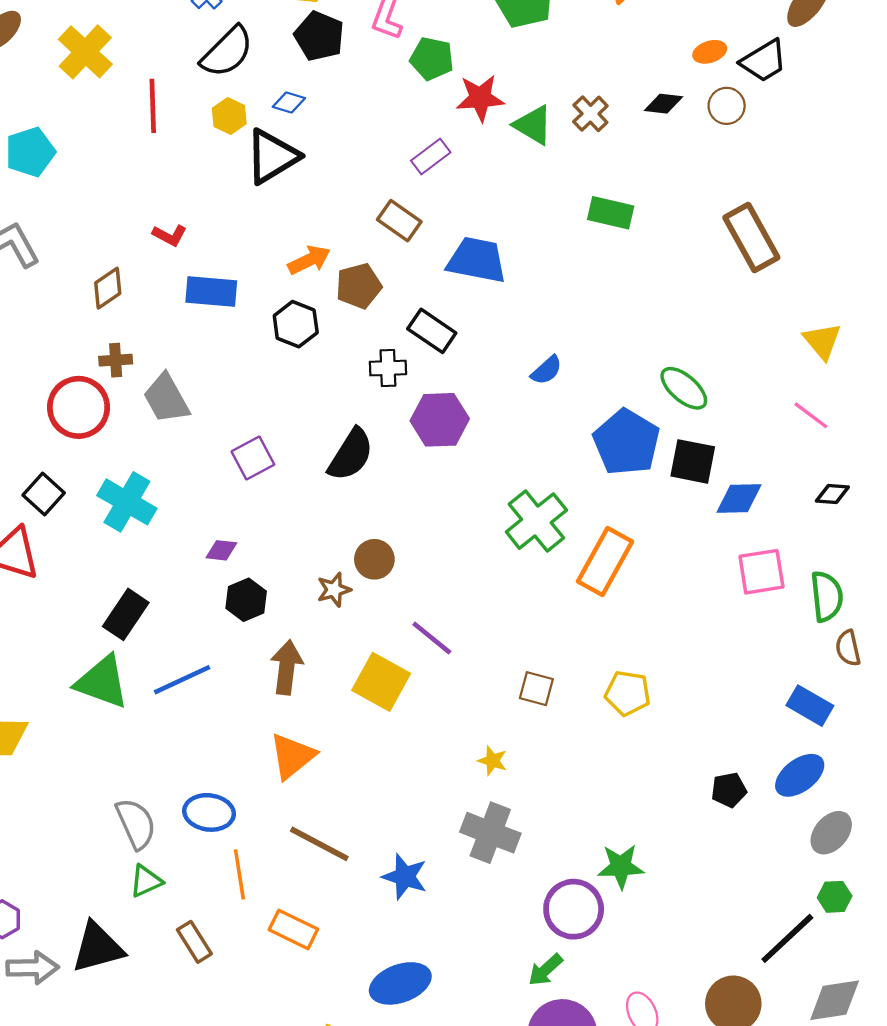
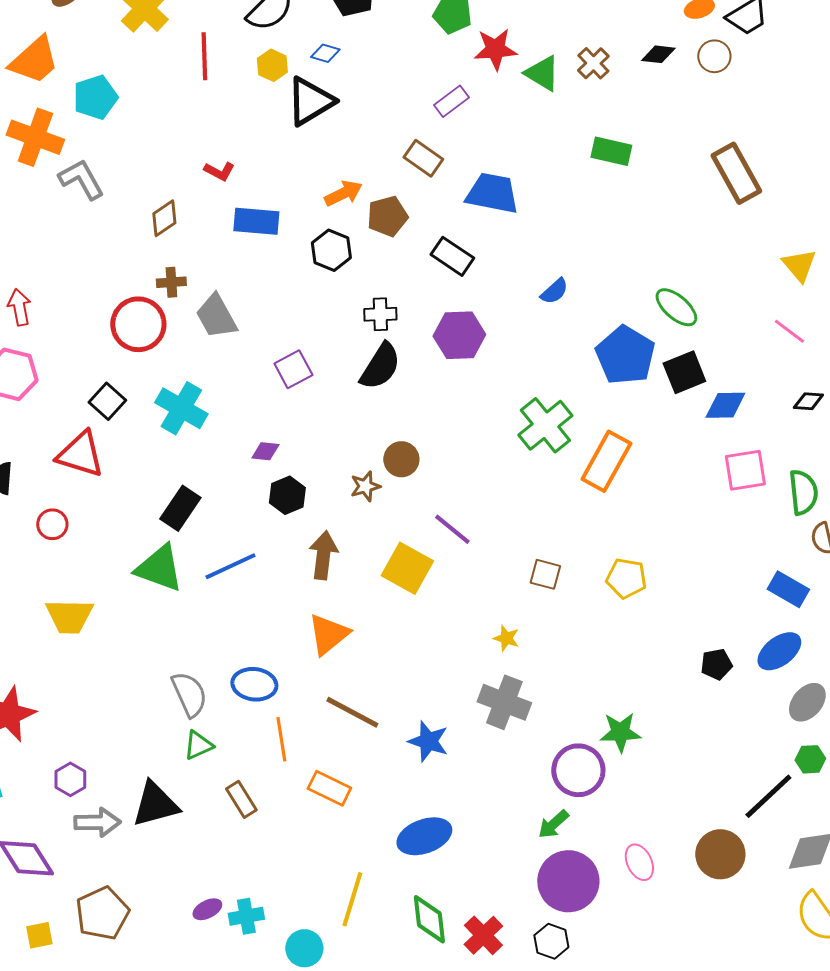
black cross: (388, 368) -> (380, 314), moved
black square: (693, 461) -> (684, 372), turned -33

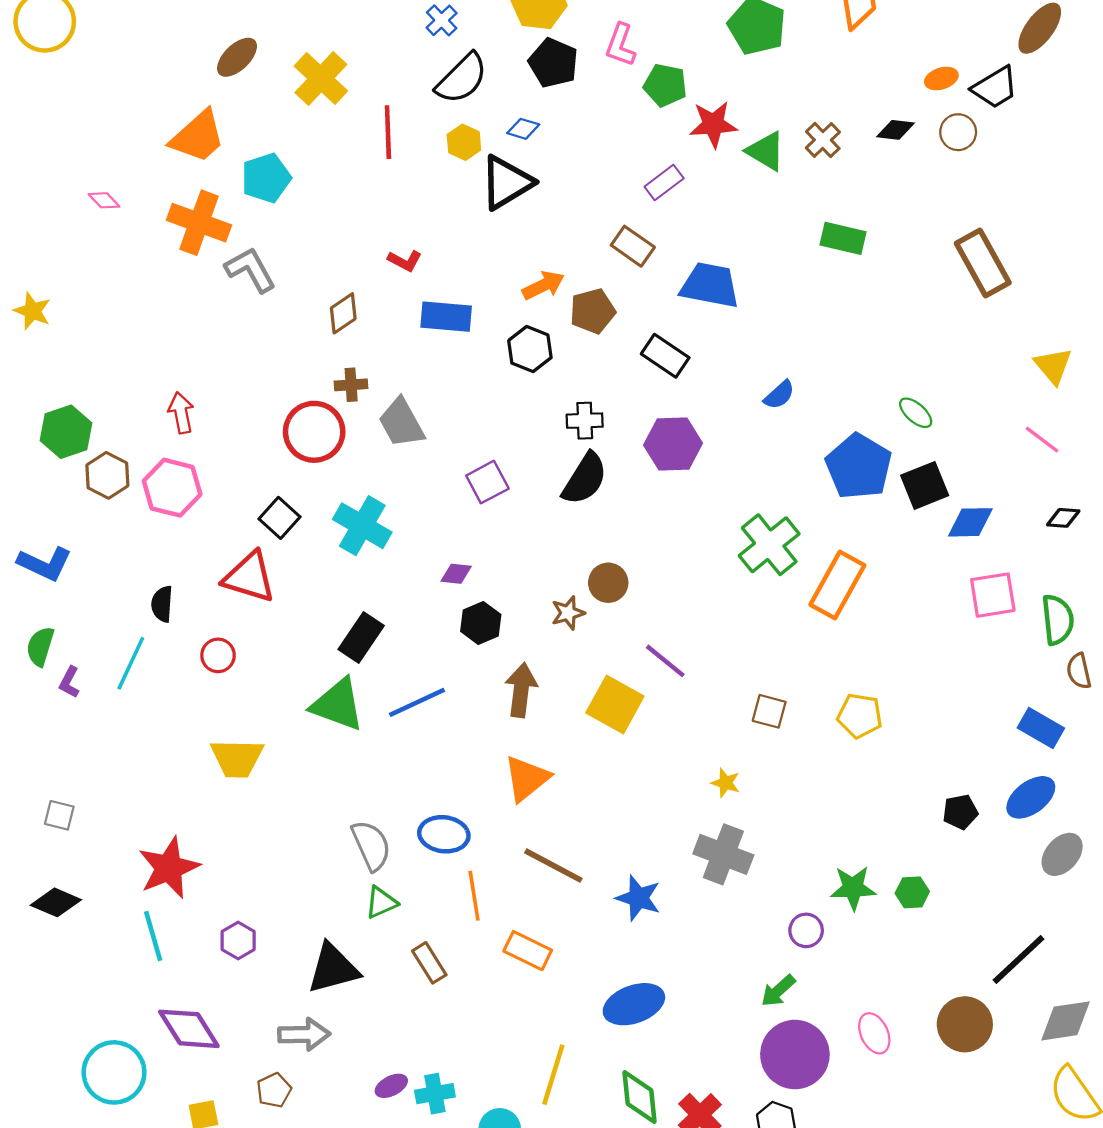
green ellipse: (676, 307) -> (916, 413), size x0.7
green hexagon: (810, 759) -> (912, 892), moved
purple circle: (578, 770) -> (806, 930), size x0.6
gray arrow: (97, 822) -> (304, 1034), moved
brown pentagon: (102, 913) -> (274, 1090), size x0.6

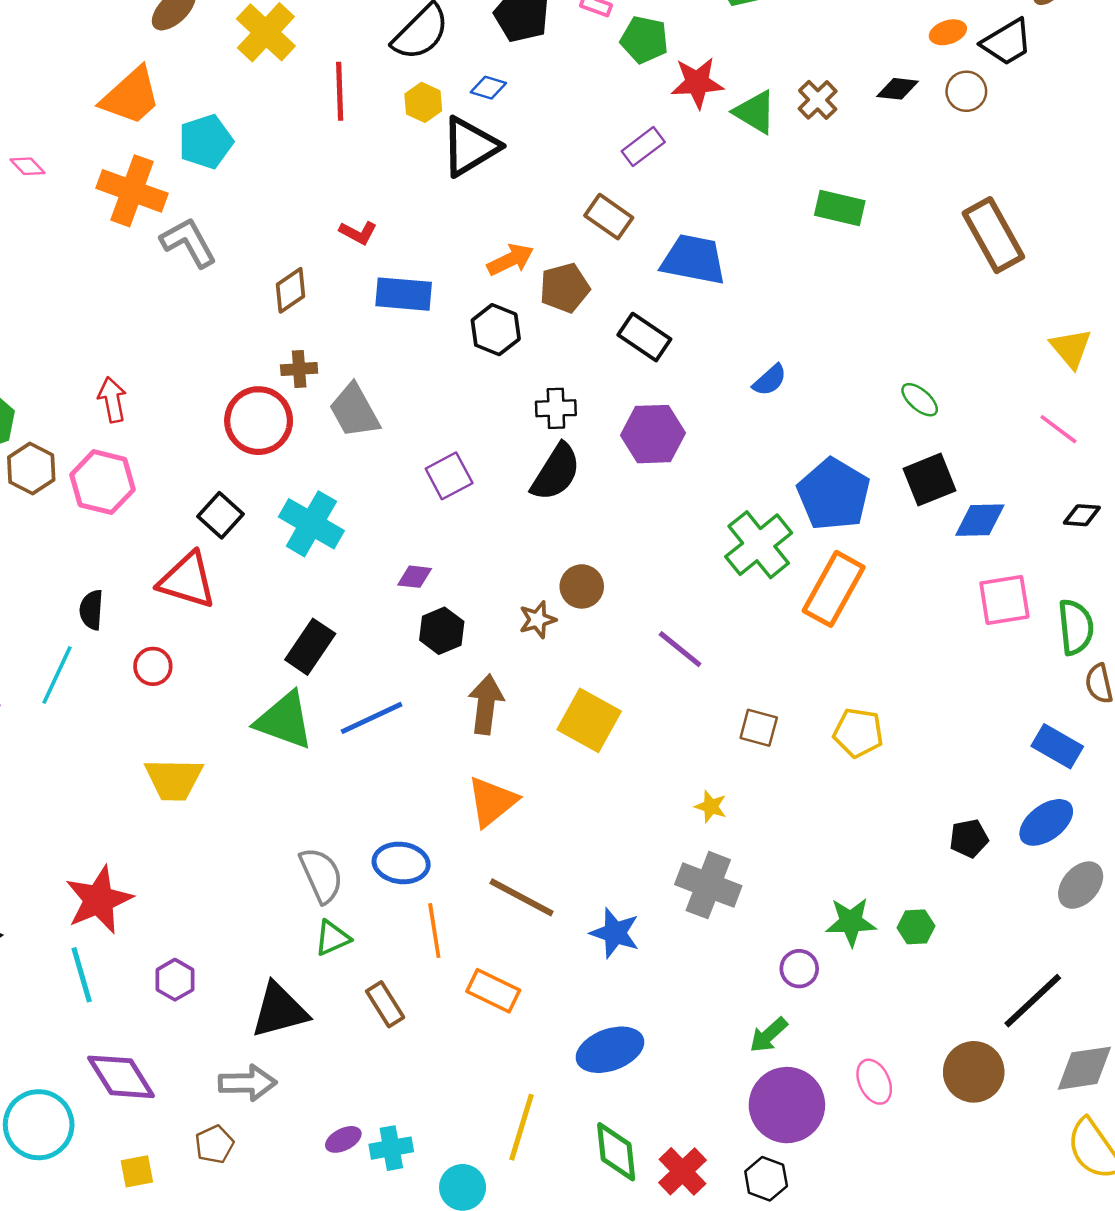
blue pentagon: (859, 466) -> (834, 494), moved
purple line: (665, 661) -> (680, 649), moved

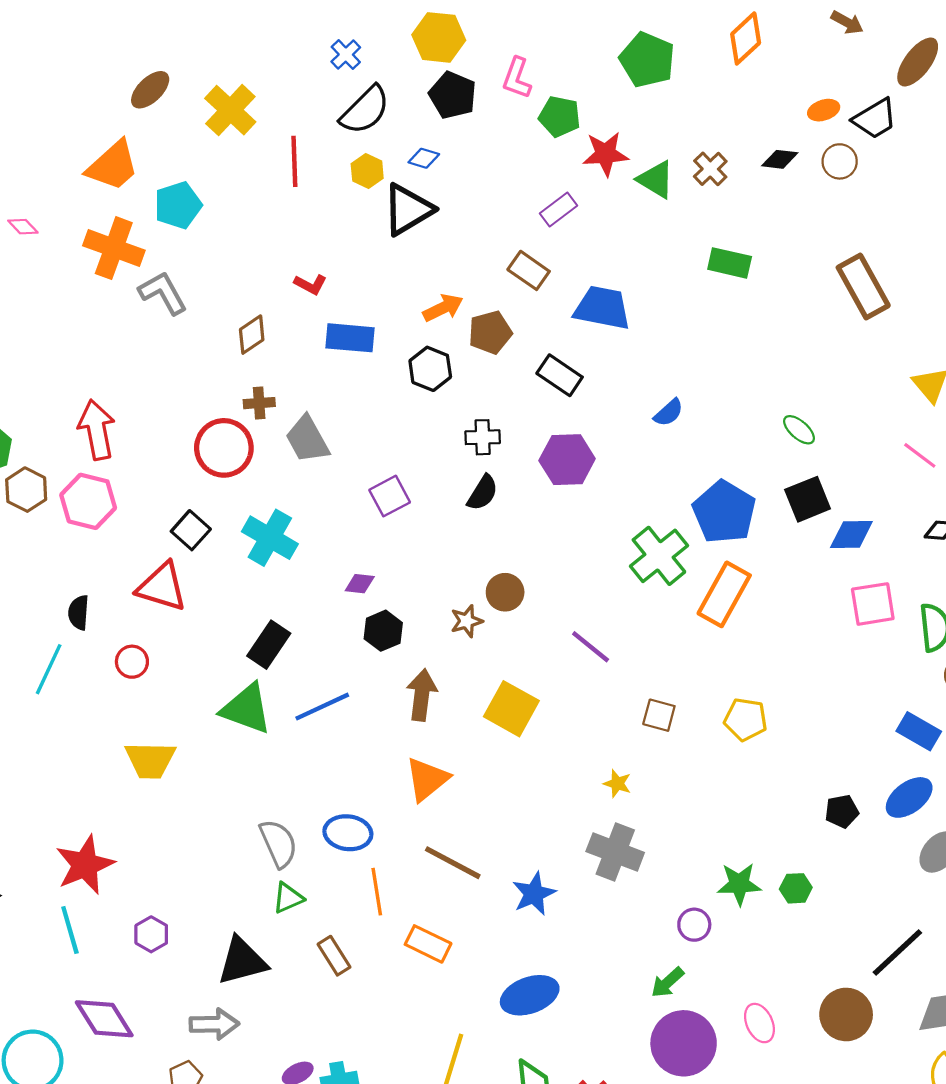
red arrow: (112, 400) -> (97, 430), size x1.5
black semicircle: (556, 472) -> (483, 493), size x0.7
blue star: (615, 933) -> (534, 894), turned 30

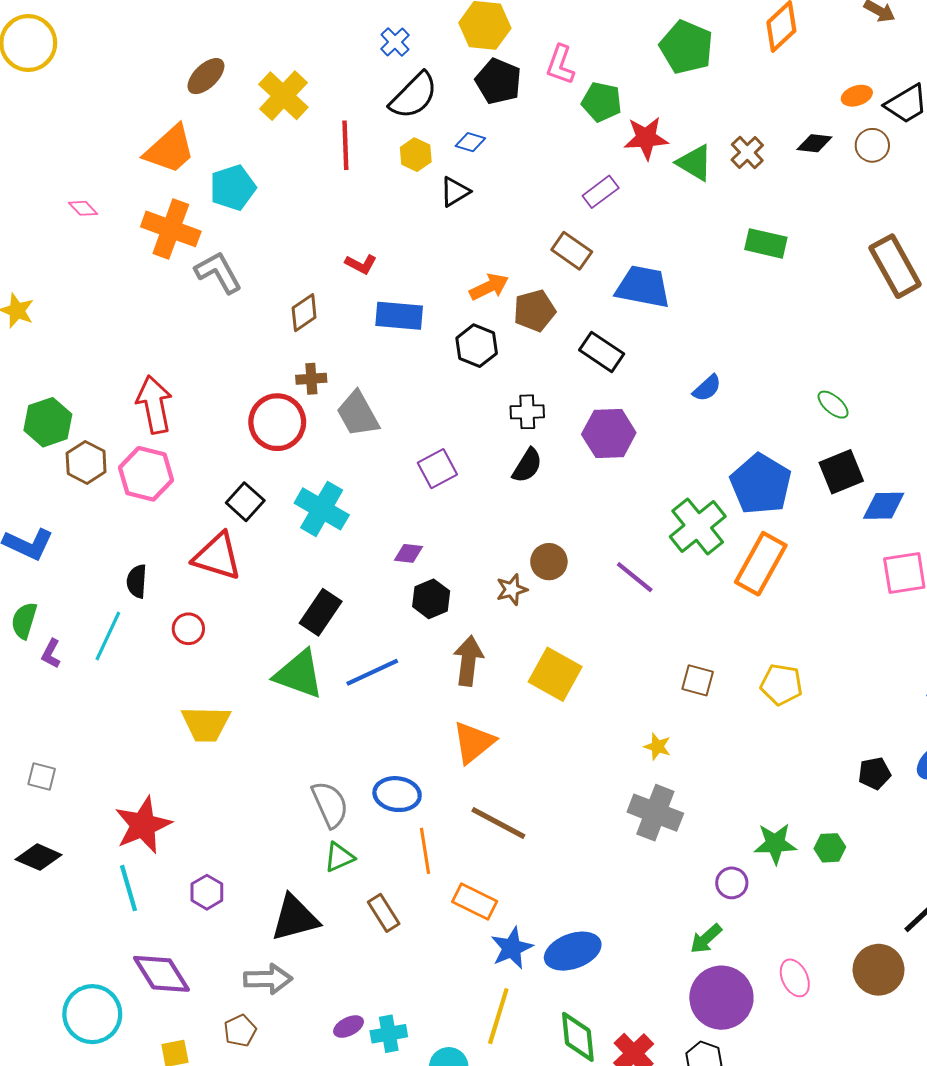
black triangle: (408, 210) -> (455, 192), size x0.6
purple line: (591, 647) -> (635, 577), moved
blue star: (534, 894) -> (512, 948), moved

